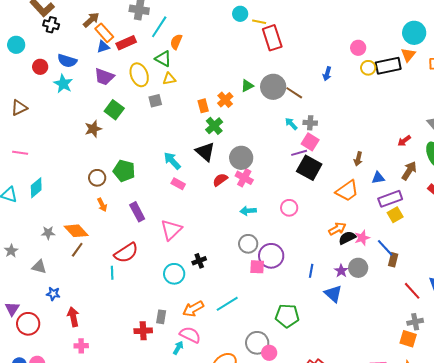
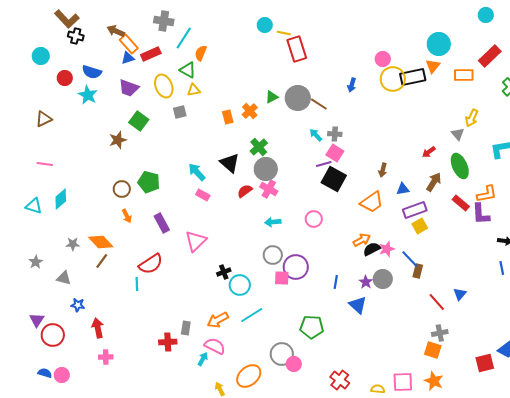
brown arrow: (91, 20) -> (116, 31), turned -114
yellow circle: (368, 68) -> (393, 79), size x1.6
green cross: (214, 126) -> (259, 147), moved
cyan circle: (174, 274) -> (240, 285), moved

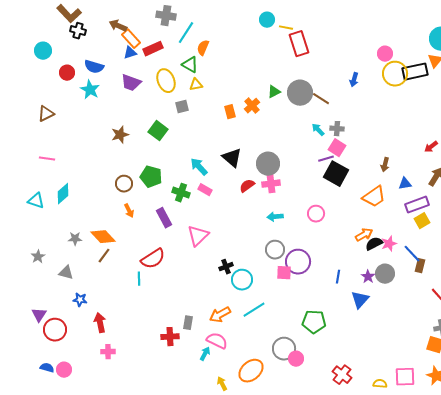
green square: (139, 121) -> (158, 131), moved
green cross: (259, 147) -> (181, 193), moved, turned -30
pink cross: (269, 189) -> (271, 184), turned -36
blue triangle: (358, 305) -> (360, 300), turned 30

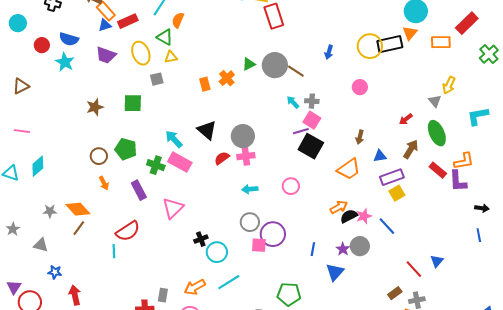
pink circle: (385, 54) -> (360, 87), moved
green square: (158, 131) -> (133, 103), turned -36
pink rectangle: (205, 190) -> (180, 162), size x1.6
brown rectangle: (420, 266) -> (395, 293), moved, turned 40

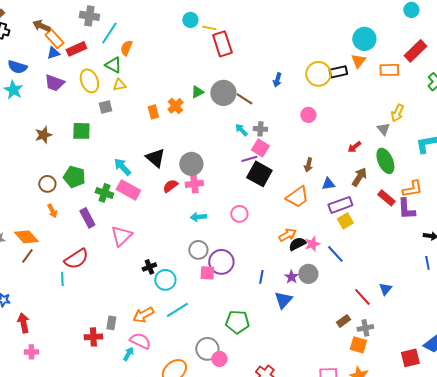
black rectangle: (390, 44) -> (338, 72), size x0.7

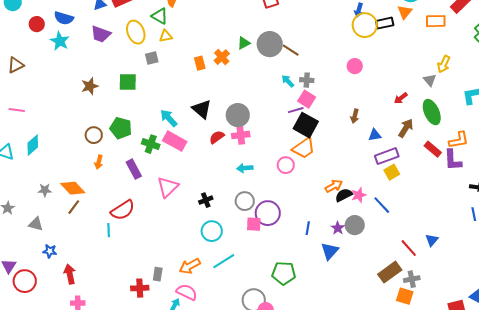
blue arrow: (277, 80) -> (359, 10), moved
orange trapezoid: (297, 197) -> (304, 148), moved
orange arrow: (52, 211) -> (99, 162), turned 40
black cross: (149, 267) -> (206, 200), moved
brown rectangle: (343, 321) -> (390, 272), size x1.6

